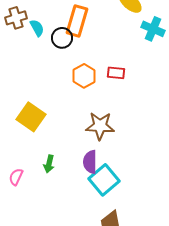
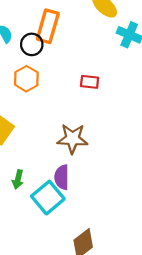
orange hexagon: (84, 76) -> (26, 79), moved
cyan square: (104, 180) -> (48, 198), moved

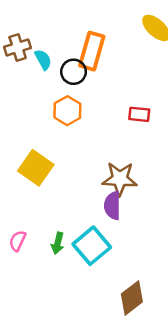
purple semicircle: (62, 177) -> (112, 206), moved
green arrow: (18, 179) -> (58, 243), moved

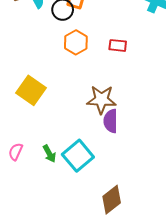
orange hexagon: (67, 111) -> (76, 42), moved
purple semicircle: (112, 206) -> (111, 121), moved
green arrow: (58, 243) -> (49, 154), turned -42

